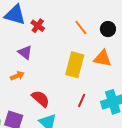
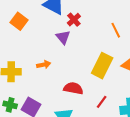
purple triangle: (25, 52) -> (63, 37), moved
red semicircle: (41, 99) -> (73, 88), moved, turned -42

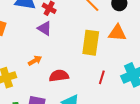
red semicircle: (73, 88) -> (59, 76), moved

